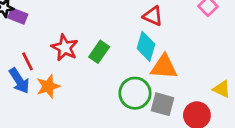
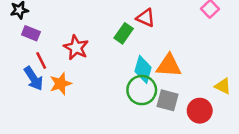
purple rectangle: (18, 16) -> (31, 33), moved
red triangle: (153, 16) -> (146, 18), moved
cyan diamond: (146, 46) -> (143, 69), moved
green rectangle: (99, 52) -> (124, 33), moved

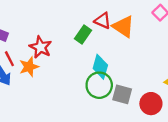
orange triangle: (169, 66) -> (123, 26), moved, turned 30
orange star: (61, 84) -> (29, 67), moved

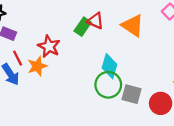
red triangle: (103, 21) -> (95, 21), moved
green rectangle: (83, 35) -> (83, 27), moved

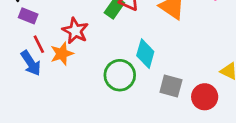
green circle: (108, 85) -> (120, 75), moved

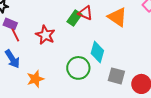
red line: (39, 44) -> (15, 35), moved
orange star: (62, 54) -> (35, 79), moved

